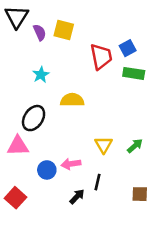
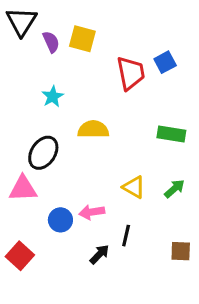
green rectangle: (134, 73) -> (171, 134), moved
yellow triangle: (104, 145) -> (134, 187), turned -30

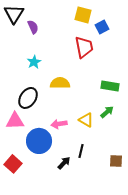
yellow square: (82, 39) -> (83, 15), moved
blue square: (165, 62) -> (102, 27), moved
green arrow: (174, 189) -> (107, 112), moved
pink arrow: (92, 212) -> (59, 124), moved
blue circle: (60, 220) -> (39, 141), size x1.6

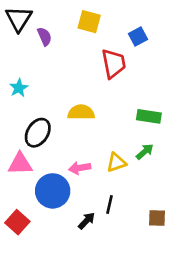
yellow square: (83, 15) -> (89, 22), moved
cyan star: (34, 62) -> (19, 88), moved
yellow triangle: (86, 120) -> (116, 162), turned -49

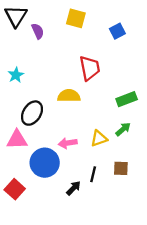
red trapezoid: (114, 64) -> (90, 68), moved
green rectangle: (149, 116) -> (127, 99), turned -30
brown square: (157, 218) -> (121, 168), moved

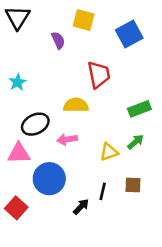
purple semicircle: (38, 31) -> (58, 40), moved
blue square: (117, 31) -> (129, 34), size x1.5
black ellipse: (32, 113) -> (35, 124), turned 30
pink arrow: (68, 143) -> (67, 139), moved

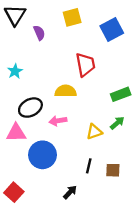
yellow square: (84, 20) -> (72, 17), turned -30
purple semicircle: (58, 40) -> (39, 33), moved
brown square: (133, 185) -> (113, 170), moved
black arrow: (81, 207) -> (70, 192), moved
red square: (16, 208) -> (14, 192), moved

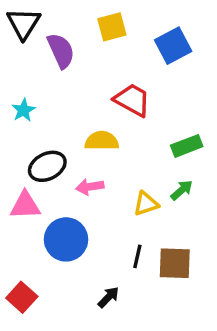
purple semicircle: (39, 33) -> (61, 51), size x1.5
red trapezoid: (85, 65) -> (132, 100), turned -50
brown square: (113, 170) -> (175, 263), size x1.5

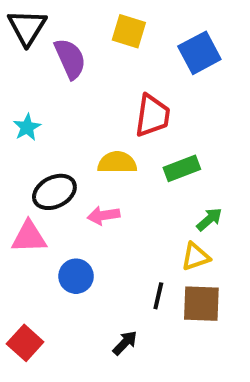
yellow square: (112, 27) -> (129, 31), turned 32
red trapezoid: (132, 100) -> (152, 116), turned 69
green rectangle: (187, 146) -> (182, 168), moved
yellow triangle: (146, 204) -> (196, 257), moved
blue circle: (66, 239) -> (76, 276), size x0.7

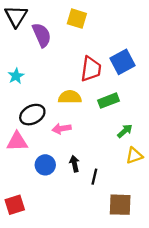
blue square: (199, 53) -> (122, 62), moved
yellow triangle: (196, 257) -> (134, 156), moved
brown square: (201, 304) -> (120, 205), moved
red square: (25, 343) -> (15, 205), turned 30
black arrow: (125, 343) -> (74, 164), moved, turned -56

